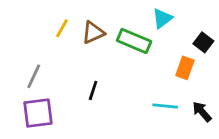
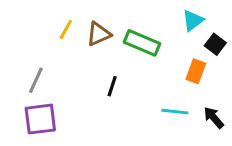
cyan triangle: (162, 18) -> (193, 20), moved
black line: (93, 90) -> (112, 86), moved

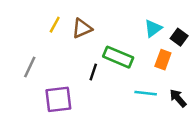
cyan triangle: (193, 20) -> (153, 28), moved
green rectangle: (142, 43) -> (118, 57), moved
purple square: (40, 119) -> (58, 99), moved

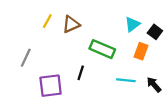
black line: (93, 72) -> (81, 73), moved

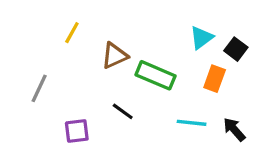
brown triangle: (71, 24) -> (115, 56), moved
black line: (81, 73) -> (123, 111), turned -72
purple square: (51, 86) -> (77, 131), size x0.7

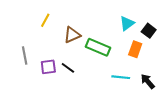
gray line: (39, 88) -> (25, 55), turned -36
black line: (123, 111) -> (68, 68), moved
purple square: (77, 131) -> (48, 67), moved

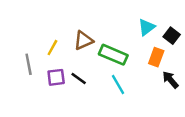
yellow line: (45, 20) -> (52, 48), moved
cyan line: (121, 77) -> (118, 85), moved, turned 54
black arrow: (148, 81) -> (170, 80), moved

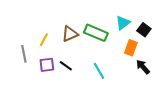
green rectangle: (113, 55) -> (96, 33), moved

